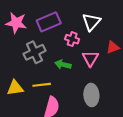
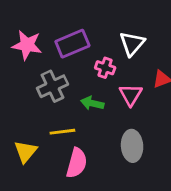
yellow triangle: (15, 88) -> (26, 152), moved, turned -42

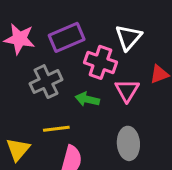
pink cross: (105, 68) -> (100, 62), size x1.5

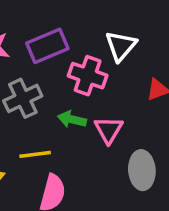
pink triangle: (127, 90) -> (109, 130), moved
gray ellipse: (128, 143) -> (142, 170), moved

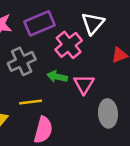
pink cross: (88, 76) -> (69, 45), turned 32

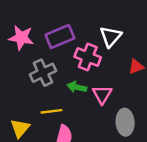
pink cross: (69, 45) -> (88, 57), turned -30

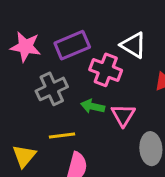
white triangle: (111, 36) -> (133, 45), turned -40

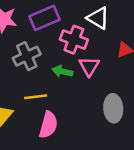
pink triangle: (123, 115) -> (89, 66), moved

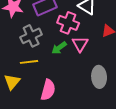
green arrow: (62, 71) -> (59, 48), turned -49
yellow line: (36, 97) -> (29, 62), moved

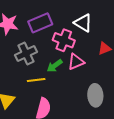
pink triangle: (80, 44) -> (76, 62), turned 36
yellow line: (29, 62) -> (36, 80), moved

